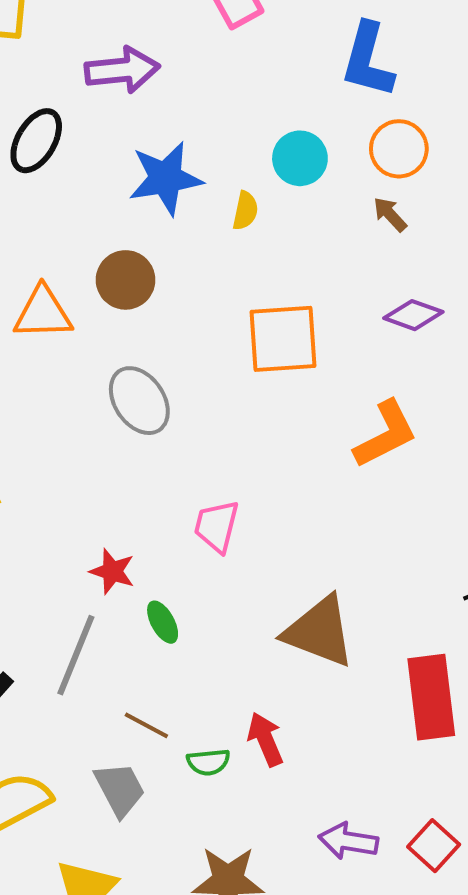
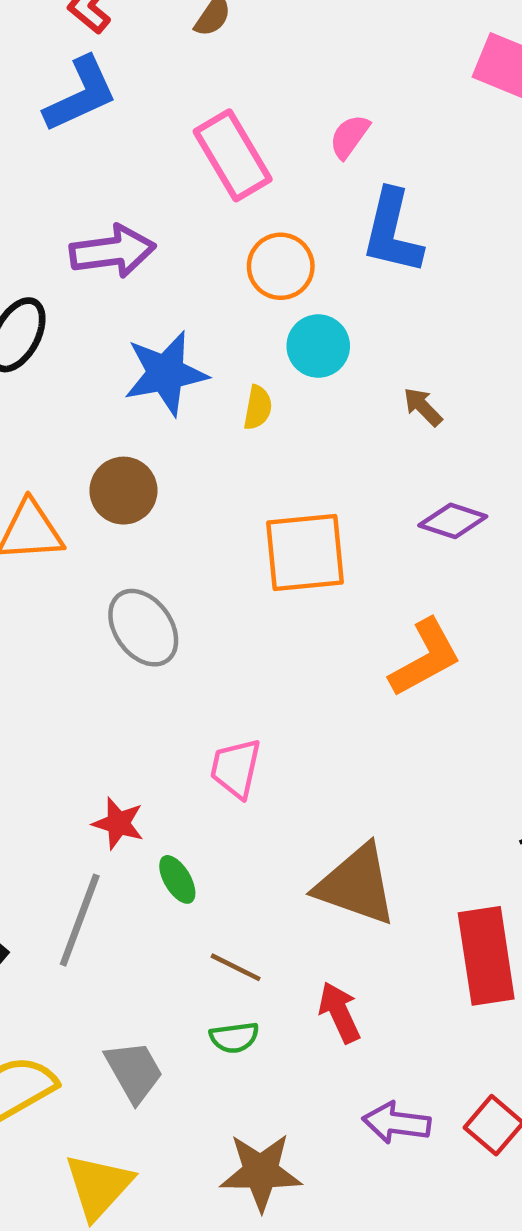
orange circle: (399, 149) -> (281, 266), moved
brown line: (146, 725) -> (236, 967), moved
red arrow: (265, 739) -> (339, 1012), moved

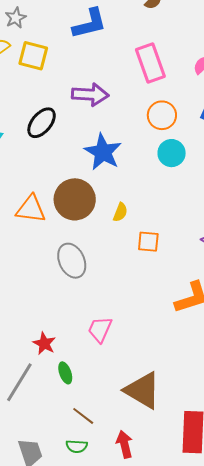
blue star: (166, 373) -> (103, 152), turned 30
yellow semicircle: (258, 408) -> (120, 212), moved
brown circle: (123, 491) -> (75, 199), size x1.4
orange square: (305, 552) -> (148, 242), size x0.6

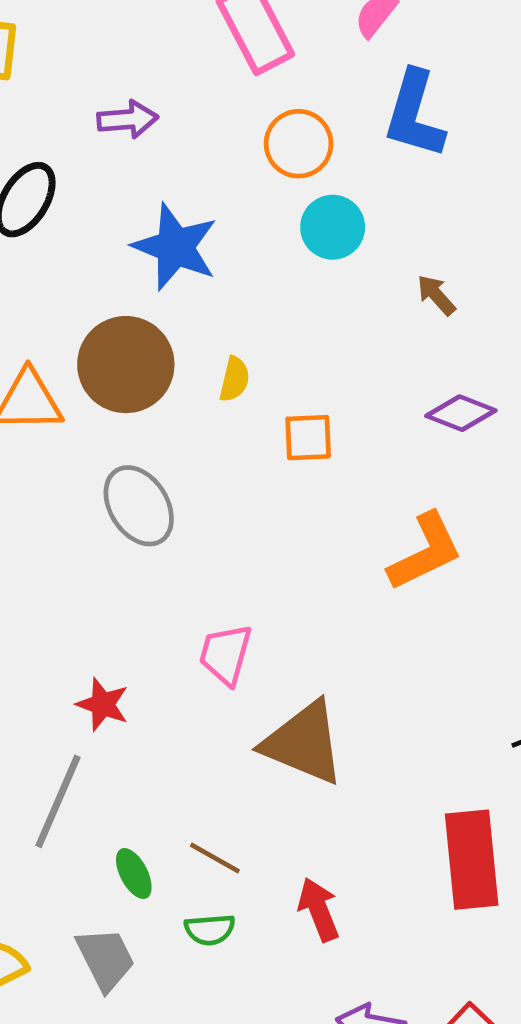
purple arrow: (90, 95) -> (128, 119), size x0.7
green ellipse: (65, 373) -> (134, 874), moved
brown triangle: (143, 390) -> (304, 743), moved

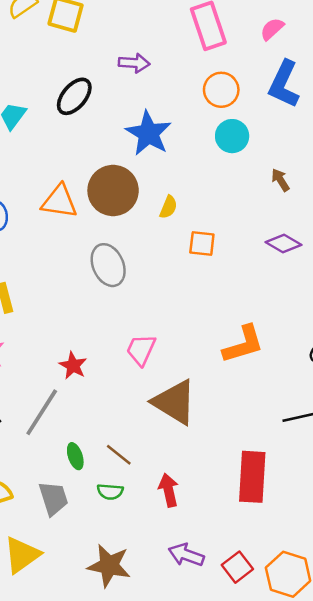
orange L-shape: (425, 552) -> (243, 344), moved

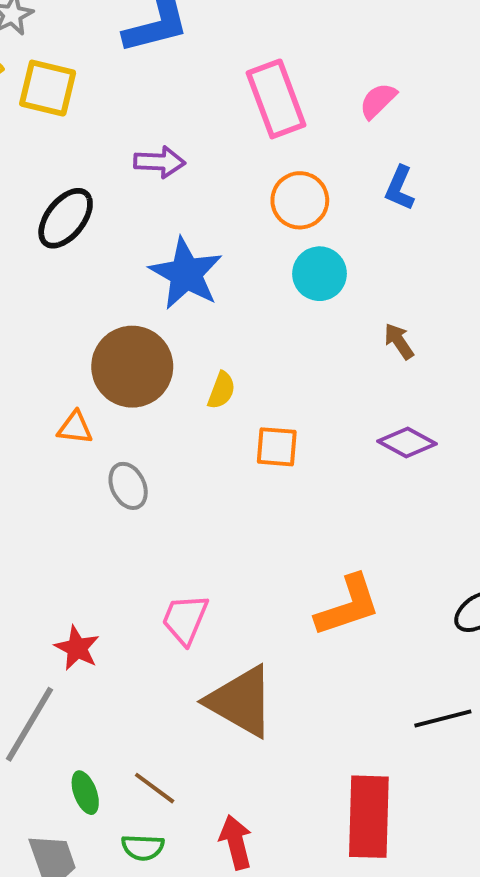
blue L-shape: (284, 84) -> (400, 188), size x0.6
orange triangle: (59, 201) -> (75, 428), moved, size x0.6
gray ellipse: (108, 265) -> (128, 486), size x0.7

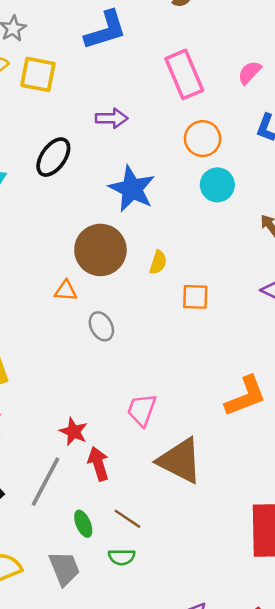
red arrow: (236, 842) -> (98, 464), moved

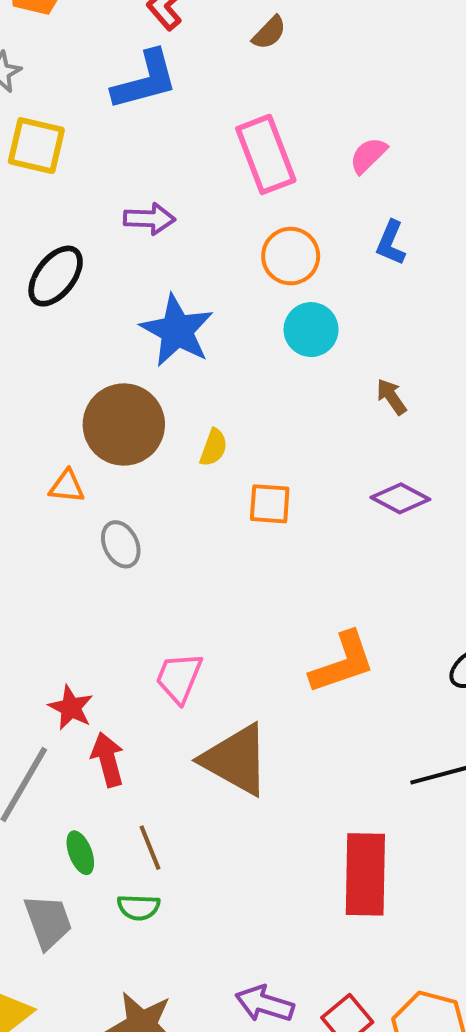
brown line: (127, 519) -> (150, 848), turned 32

